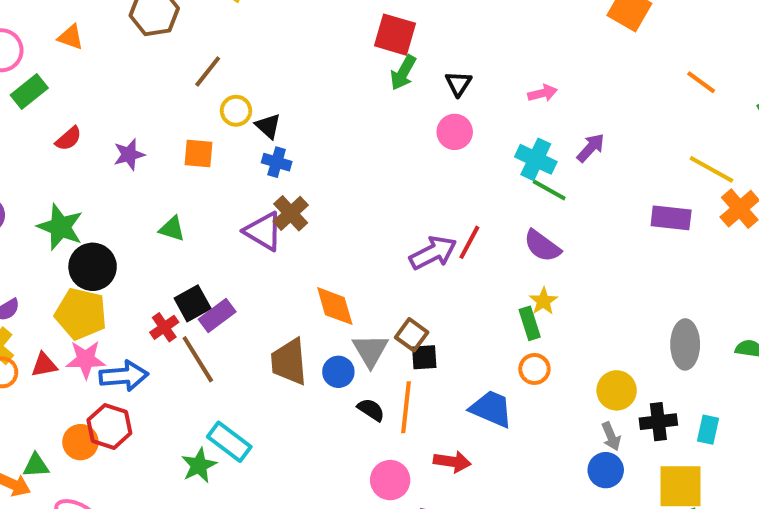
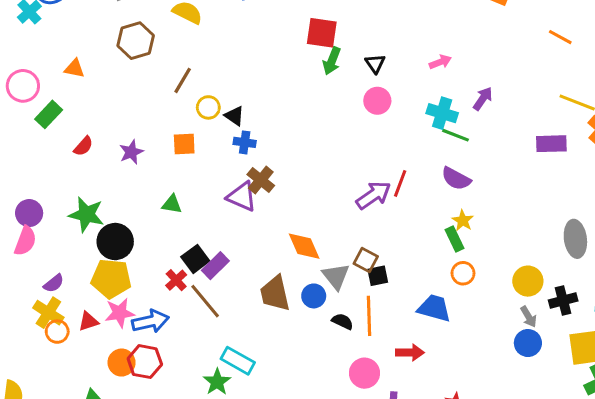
orange circle: (80, 442) -> (122, 363), moved

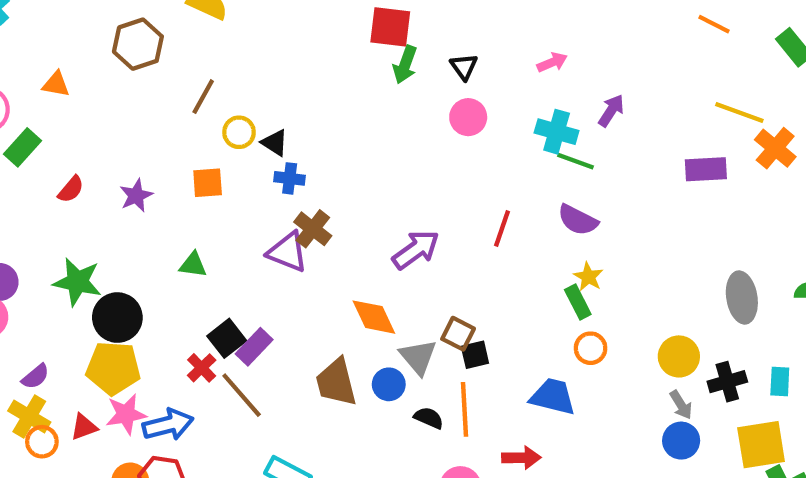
purple arrow: (373, 195) -> (416, 250), moved

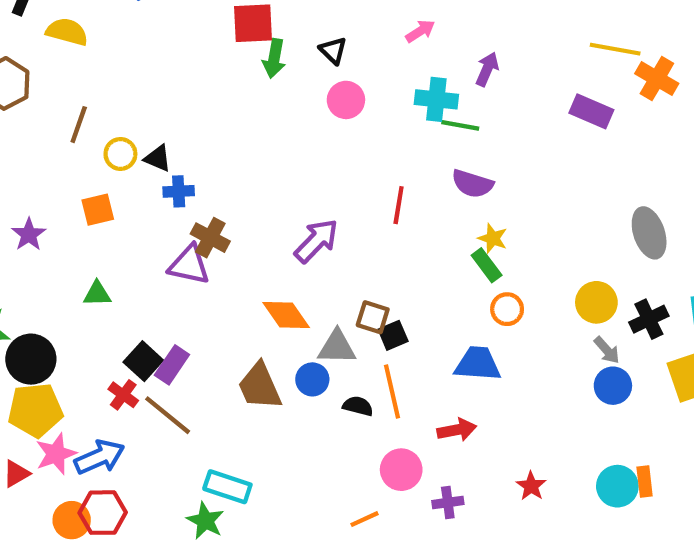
purple rectangle: (706, 169) -> (591, 111), turned 36
gray triangle: (418, 357) -> (337, 347), turned -39

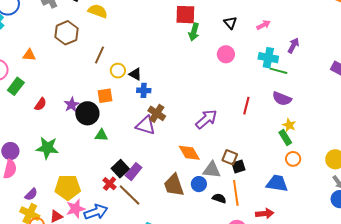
black triangle: (333, 50) -> (230, 23), moved
black circle: (31, 359) -> (87, 113), moved

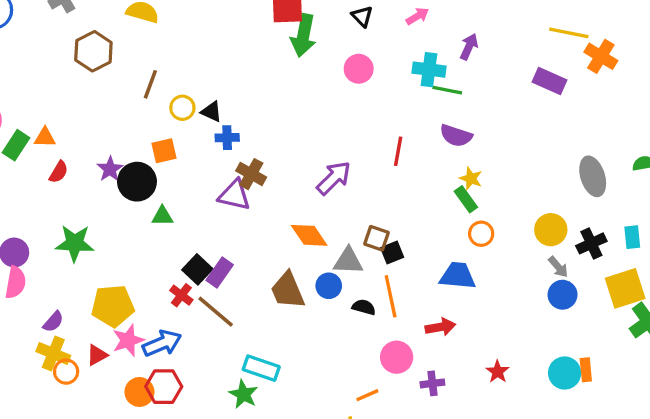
green arrow: (194, 32) -> (303, 36), size x1.4
orange triangle: (29, 55) -> (45, 137), moved

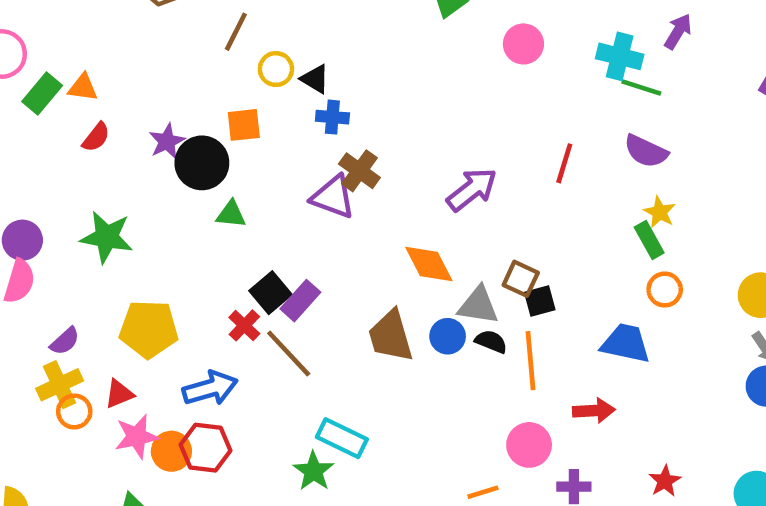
black semicircle: (364, 307) -> (491, 341), moved
pink star: (128, 340) -> (137, 437), moved
yellow cross: (53, 353) -> (60, 385), turned 36

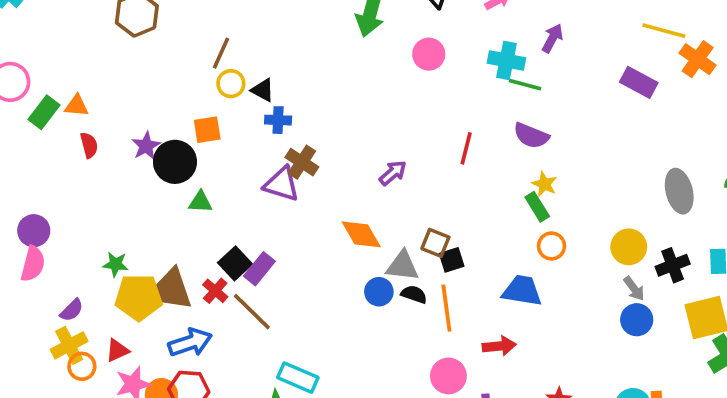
brown line: (236, 32) -> (221, 53), moved
red semicircle: (96, 137) -> (89, 145), turned -50
purple arrow: (472, 189) -> (393, 173), size x0.7
green star: (107, 237) -> (116, 264), moved, size x0.6
brown trapezoid: (391, 336) -> (173, 289), moved

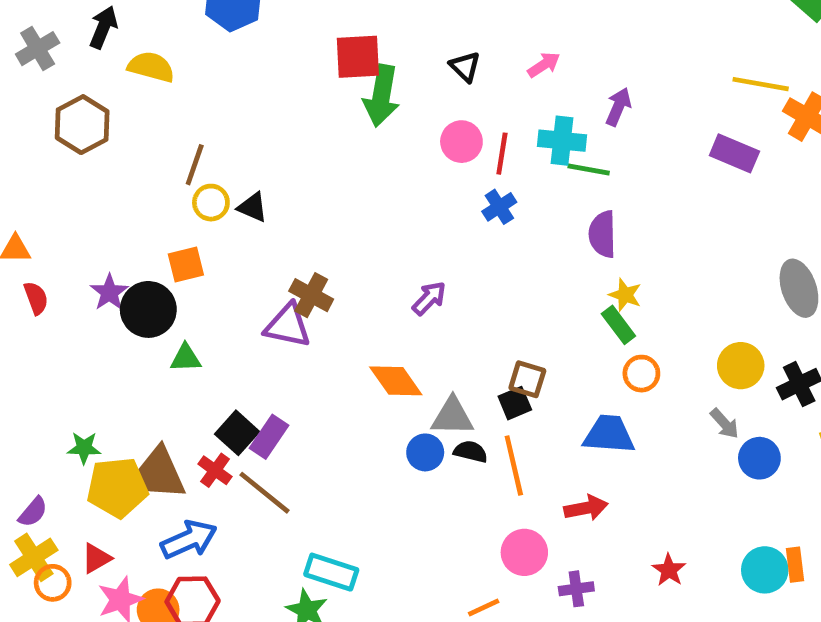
blue cross: (278, 120) -> (499, 207), moved, turned -30
purple semicircle: (531, 136) -> (602, 234), turned 72
red line: (466, 148) -> (502, 154), moved
brown square: (435, 243) -> (527, 379), moved
gray arrow: (634, 289) -> (725, 424), moved

